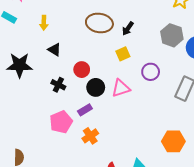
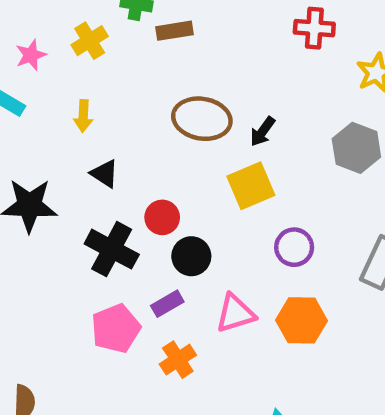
yellow square: (123, 54) -> (251, 186), size x1.5
purple circle: (151, 72) -> (294, 247), moved
black cross: (58, 85) -> (112, 249), size x1.6
pink triangle: (121, 88) -> (235, 313), moved
orange hexagon: (173, 141) -> (302, 320), moved

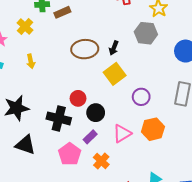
gray hexagon: (356, 148) -> (146, 33), moved
black triangle: (105, 174) -> (25, 145), moved, size x1.5

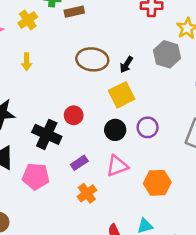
black circle: (96, 113) -> (115, 130), moved
orange hexagon: (153, 129) -> (157, 183), moved
pink pentagon: (70, 154) -> (36, 176), moved, turned 30

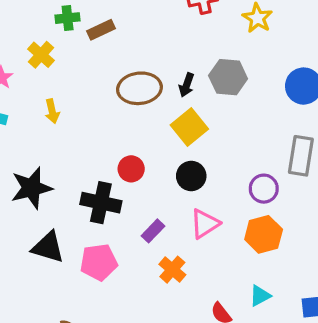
gray hexagon: (167, 54) -> (228, 77), moved
purple circle: (148, 127) -> (264, 189), moved

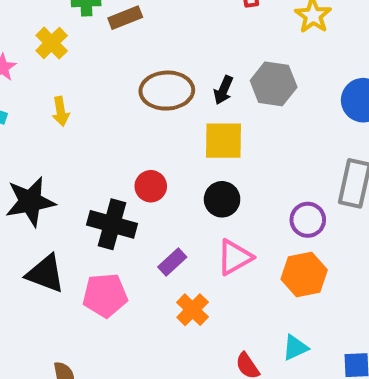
yellow square: (189, 127) -> (224, 141), turned 36

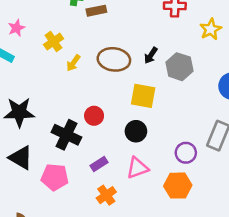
yellow cross: (52, 43) -> (54, 42), moved
black arrow: (223, 90) -> (151, 55), moved
yellow arrow: (61, 111) -> (73, 63), moved, turned 35

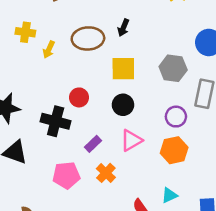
yellow cross: (54, 42) -> (25, 32), turned -36
gray hexagon: (179, 67) -> (173, 68), moved
pink pentagon: (55, 177) -> (66, 175), moved

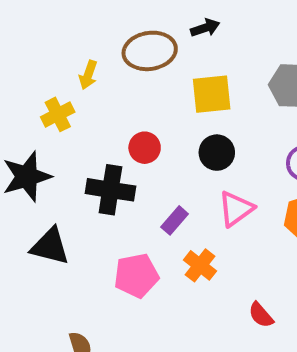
black arrow: (123, 28) -> (205, 28), turned -126
yellow cross: (25, 32) -> (58, 114), moved, turned -30

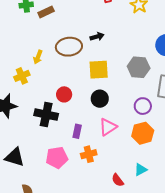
purple rectangle: (175, 220) -> (77, 131), turned -32
black triangle: (50, 246) -> (15, 157), moved
orange cross: (200, 265) -> (89, 154), turned 35

